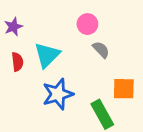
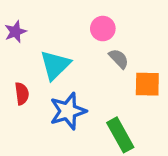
red semicircle: (17, 62) -> (22, 94), moved
orange square: (124, 89) -> (147, 84), moved

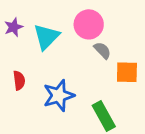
pink circle: (103, 29) -> (89, 24), size x1.4
cyan triangle: (55, 65) -> (46, 37), moved

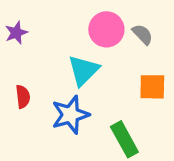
cyan triangle: (46, 37) -> (83, 70), moved
gray semicircle: (102, 50) -> (143, 34), moved

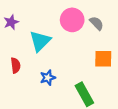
cyan triangle: (83, 70) -> (40, 41), moved
blue star: (70, 115) -> (48, 78), size x0.6

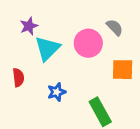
pink circle: (72, 20) -> (88, 43), moved
purple star: (11, 22) -> (29, 26), moved

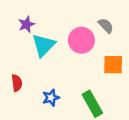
red semicircle: (18, 77) -> (17, 83), moved
blue star: (57, 92) -> (51, 98), moved

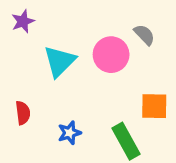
purple star: (26, 24) -> (23, 21), moved
orange square: (113, 65) -> (154, 106), moved

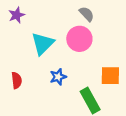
gray semicircle: (144, 35) -> (87, 14), moved
blue star: (69, 133) -> (58, 77), moved

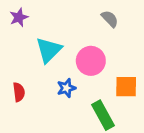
gray semicircle: (87, 14) -> (110, 19), moved
pink circle: (79, 39) -> (91, 61), moved

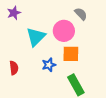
pink circle: (91, 61) -> (64, 31), moved
orange square: (126, 87) -> (71, 54), moved

